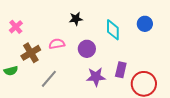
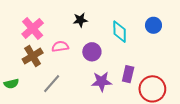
pink cross: (16, 27) -> (33, 28), moved, size x1.5
green semicircle: (11, 71) -> (11, 84), moved

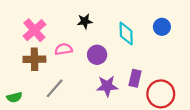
brown cross: (33, 56) -> (34, 59), turned 30
green semicircle: (11, 84) -> (14, 97), moved

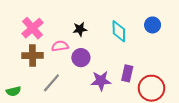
black star: (85, 21) -> (80, 29), moved
purple circle: (97, 55) -> (81, 58), moved

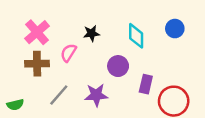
pink semicircle: (60, 46) -> (68, 53), turned -49
purple circle: (81, 58) -> (118, 66), moved
purple star: (101, 81) -> (96, 95), moved

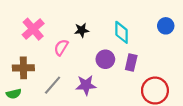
blue circle: (175, 29) -> (166, 26), moved
brown cross: (37, 64) -> (23, 68), moved
purple rectangle: (146, 84) -> (131, 62), moved

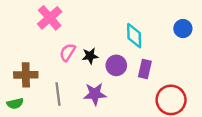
pink cross: (33, 29) -> (50, 18), moved
black star: (82, 30) -> (90, 56), moved
gray line: (53, 85) -> (58, 94), turned -48

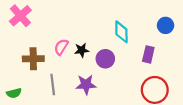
pink cross: (50, 18) -> (20, 16), moved
purple rectangle: (145, 69) -> (148, 54), moved
brown cross: (26, 75) -> (33, 59), moved

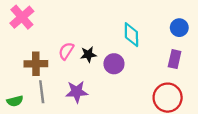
purple rectangle: (148, 54) -> (175, 59), moved
gray line: (53, 85) -> (42, 92), moved
purple star: (86, 85) -> (77, 92), moved

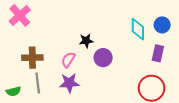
cyan diamond: (131, 35) -> (138, 29), moved
pink semicircle: (66, 51) -> (68, 60), moved
black star: (88, 54) -> (86, 41), moved

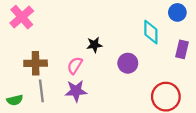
blue circle: (162, 25) -> (177, 12), moved
purple rectangle: (158, 53) -> (182, 49), moved
purple circle: (103, 58) -> (128, 63), moved

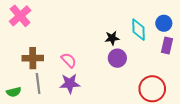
blue circle: (177, 12) -> (164, 23), moved
black star: (94, 45) -> (112, 38), moved
pink semicircle: (75, 65) -> (69, 60), turned 105

